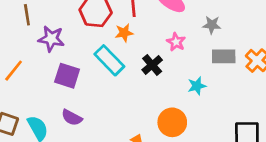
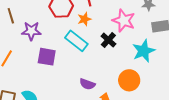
pink star: (176, 42) -> (124, 21), size x1.6
cyan star: (197, 86) -> (144, 51), size x1.6
purple semicircle: (72, 118) -> (87, 84), moved

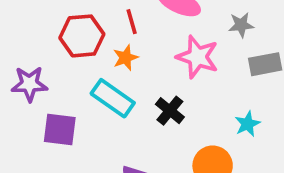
black cross: (108, 40) -> (170, 111), moved
cyan star: (144, 51) -> (247, 124), moved, size x0.6

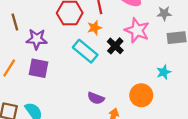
black cross: (170, 111) -> (115, 46), moved
purple square: (60, 130) -> (39, 68), moved

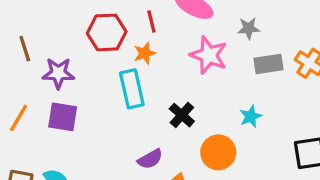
black cross: (115, 46) -> (182, 115), moved
cyan rectangle: (85, 51) -> (132, 89), turned 40
purple semicircle: (96, 98) -> (150, 159), turned -49

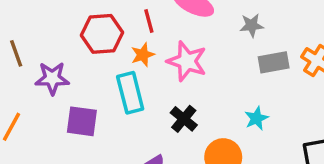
pink star: (209, 55) -> (187, 61), moved
purple square: (63, 117) -> (82, 121), moved

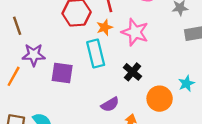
purple star: (52, 78) -> (34, 55), moved
cyan star: (256, 118) -> (186, 83), moved

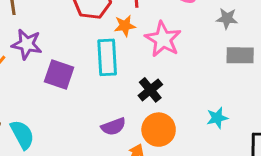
orange circle: (160, 99) -> (159, 130), moved

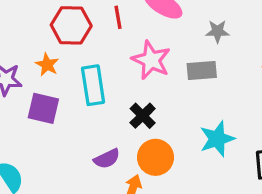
orange star: (125, 26) -> (47, 65), moved, turned -30
gray rectangle: (240, 55) -> (202, 70), moved
cyan star: (217, 118) -> (217, 139), size x1.5

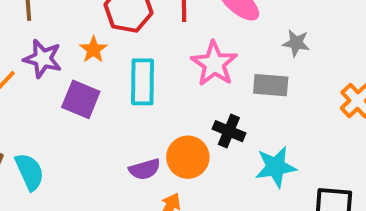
black cross: (143, 116) -> (229, 131), moved, turned -32
orange circle: (155, 157) -> (188, 157), moved

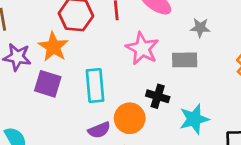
orange star: (93, 50) -> (53, 47), size x1.5
cyan rectangle: (142, 82) -> (95, 86), moved

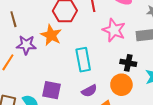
purple square: (48, 84) -> (52, 90), moved
orange circle: (130, 118) -> (121, 85), moved

